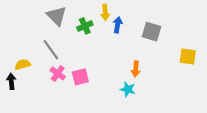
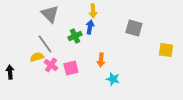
blue arrow: (118, 25) -> (90, 27), moved
green cross: (85, 26) -> (75, 36), moved
yellow semicircle: (23, 64) -> (37, 57), moved
orange arrow: (136, 69) -> (101, 60), moved

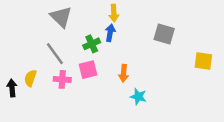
yellow semicircle: (37, 57) -> (30, 78), moved, turned -56
pink cross: (51, 65) -> (62, 79), turned -32
pink square: (71, 68) -> (88, 70), moved

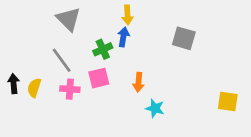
yellow square: (203, 61) -> (228, 101), moved
black arrow: (12, 88) -> (14, 84), moved

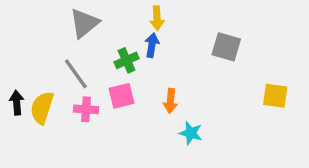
gray triangle: (68, 19) -> (84, 23), turned 36
yellow semicircle: (34, 88) -> (42, 108), size x1.4
yellow square: (228, 101) -> (275, 96), moved

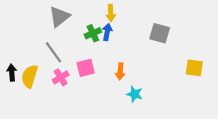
green cross: (127, 60) -> (93, 33), moved
pink cross: (86, 109) -> (61, 77), turned -35

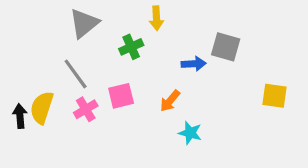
blue arrow: (107, 32) -> (194, 64), moved, turned 77
orange arrow: (120, 71) -> (170, 101), turned 35
black arrow: (12, 73) -> (20, 116), moved

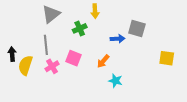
gray line: (76, 74) -> (46, 45), turned 30
pink square: (121, 96) -> (73, 58), turned 35
black arrow: (20, 116) -> (12, 54), moved

